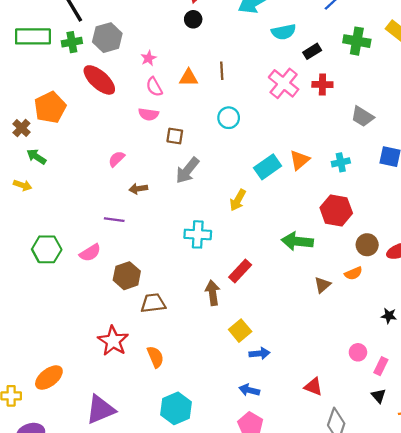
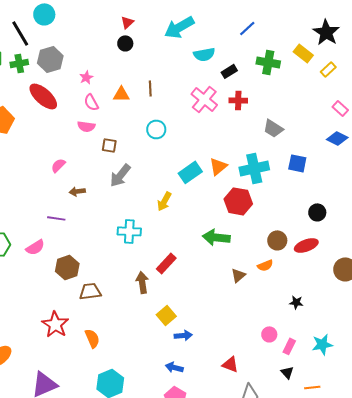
cyan cross: (341, 162) -> (254, 168), size x1.8
red hexagon: (336, 210) -> (238, 201), moved

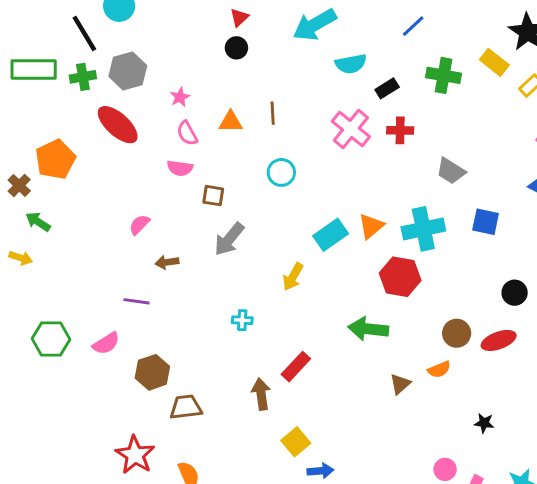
cyan cross: (129, 231) -> (242, 320), size x0.6

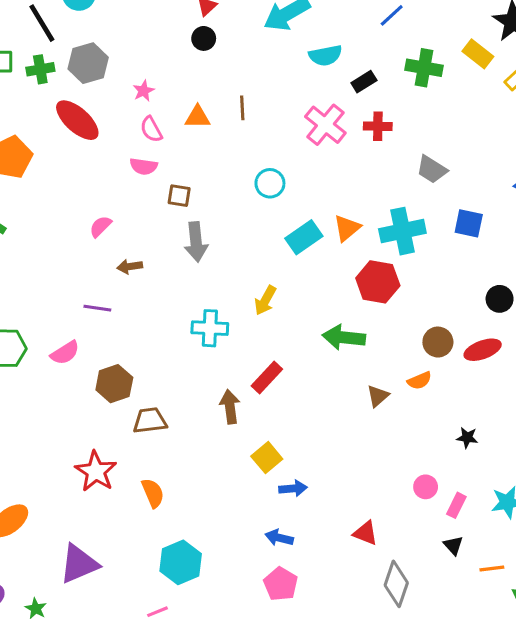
cyan circle: (281, 172) -> (270, 183), moved
gray arrow: (229, 239) -> (196, 242), turned -45
yellow arrow: (293, 277) -> (265, 300), moved
cyan cross: (242, 320) -> (210, 328), size x1.6

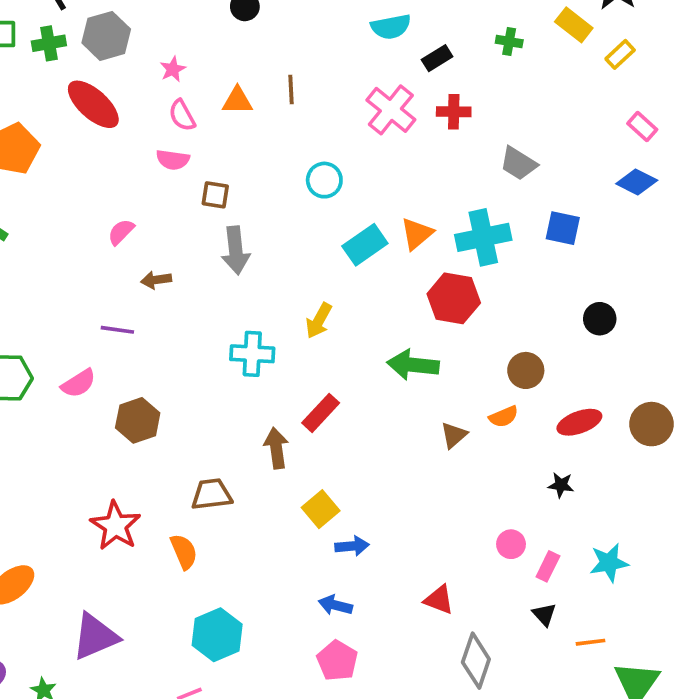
green cross: (424, 68) -> (509, 41), size x0.6
red ellipse: (483, 350) -> (579, 422), moved
brown trapezoid: (150, 421) -> (212, 494), moved

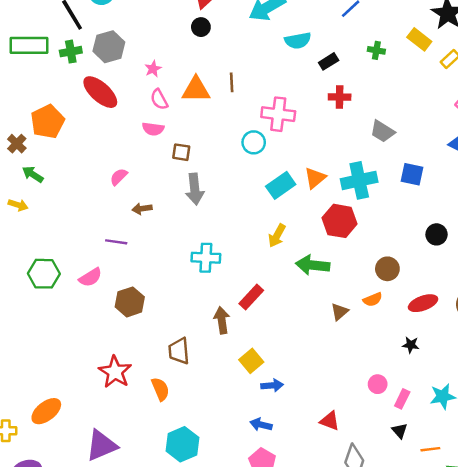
orange triangle: (237, 101) -> (196, 90), size x1.4
pink cross: (391, 110) -> (278, 114), moved, turned -32
yellow arrow: (319, 321) -> (277, 236), moved
brown trapezoid: (212, 494) -> (179, 351), turned -88

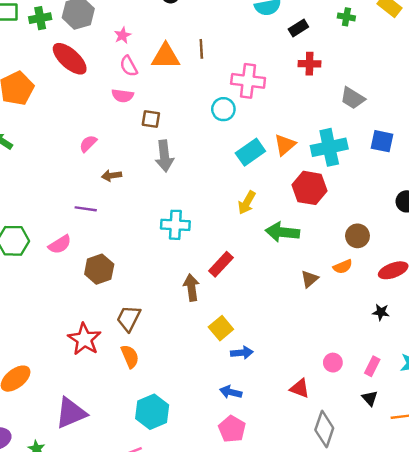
brown trapezoid: (179, 351) -> (129, 318), moved, turned 32
pink circle: (378, 384) -> (333, 363), moved

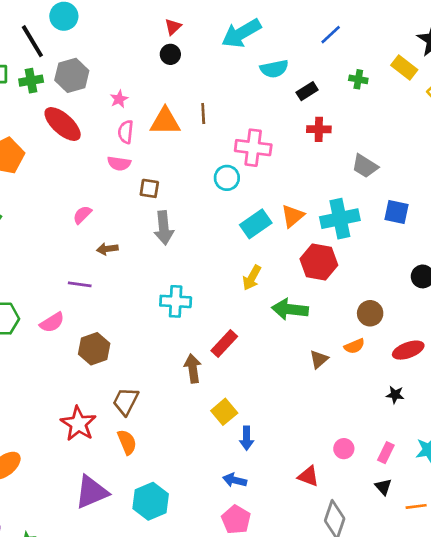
pink semicircle: (129, 66) -> (126, 132), turned 35
blue arrow: (242, 353) -> (247, 438), turned 95
purple triangle: (71, 413) -> (91, 492), moved

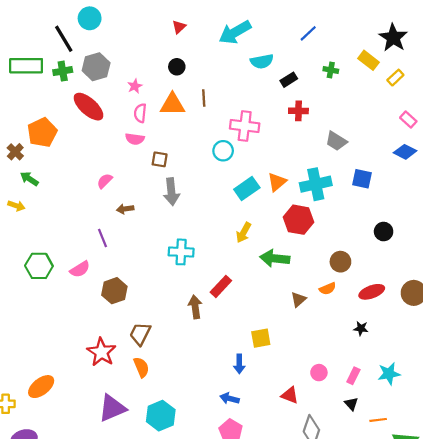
black circle: (170, 54) -> (177, 67), moved
purple line: (80, 284) -> (103, 238), turned 60
yellow square: (224, 412) -> (261, 338), moved, turned 30

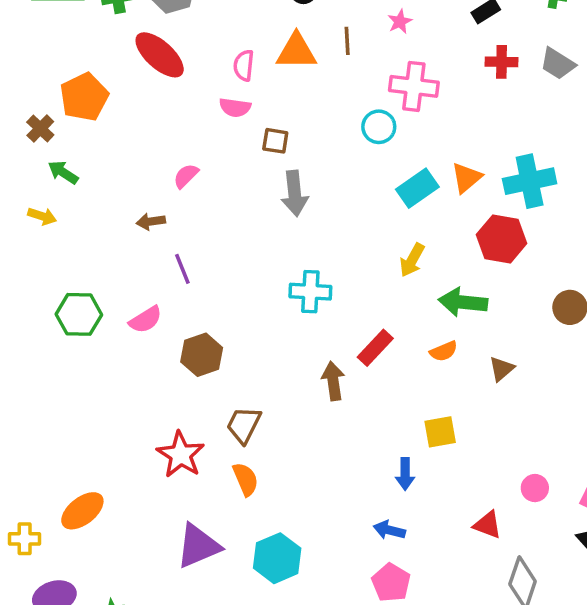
pink star: (135, 86) -> (400, 22), moved
gray trapezoid: (336, 141) -> (558, 64), moved
brown arrow: (125, 209) -> (151, 221), moved
orange semicircle: (328, 289) -> (444, 351), moved

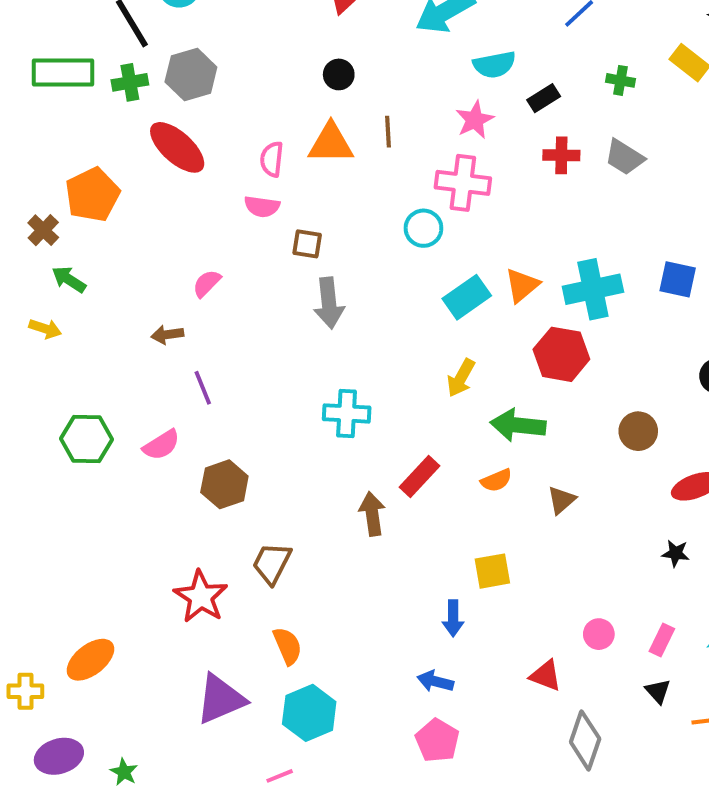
pink star: (400, 22) -> (475, 120), moved, size x1.4
orange semicircle: (246, 479) -> (288, 646), moved

